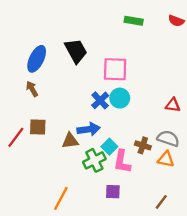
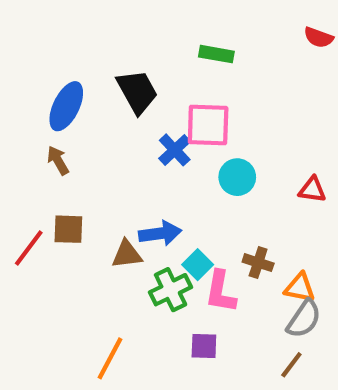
green rectangle: (134, 21) -> (216, 54), moved
cyan circle: (120, 98) -> (237, 177), moved
blue cross: (100, 100) -> (175, 150), moved
gray semicircle: (168, 138) -> (304, 319), moved, turned 105

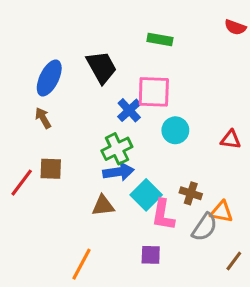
brown triangle: (127, 254) -> (103, 206), moved
cyan square: (198, 265) -> (146, 195), size x1.4
green cross: (171, 290) -> (117, 149), moved
gray semicircle: (304, 319) -> (205, 227), moved
brown line: (291, 365) -> (234, 261), moved

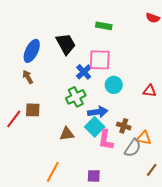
blue arrow: (118, 172) -> (98, 112), moved
purple square: (151, 255) -> (94, 176), moved

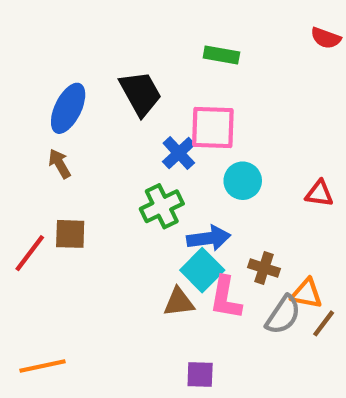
brown triangle: (67, 134) -> (179, 302), moved
brown line: (152, 170) -> (324, 323), moved
orange line: (53, 172) -> (43, 366), moved, turned 50

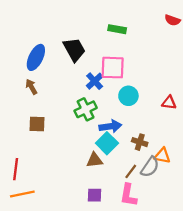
red line: (30, 253) -> (16, 169), moved, turned -30
pink L-shape: (226, 298) -> (128, 195), moved
brown line: (324, 323) -> (131, 171), moved
purple square: (200, 374) -> (95, 195), moved

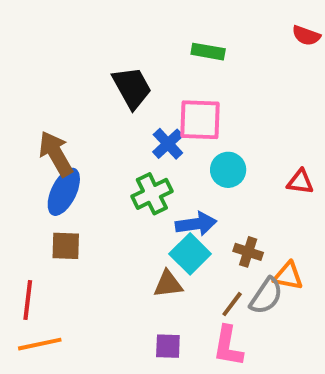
blue ellipse: (36, 57) -> (64, 192), moved
brown arrow: (31, 87) -> (56, 154), size x1.6
brown square: (37, 124) -> (66, 246), moved

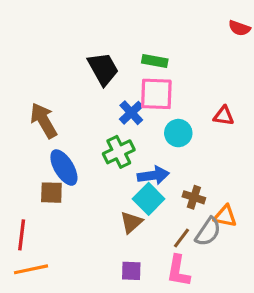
green rectangle: (208, 52) -> (155, 61), moved
red triangle: (300, 182) -> (224, 116), moved
blue ellipse: (64, 192) -> (64, 168), moved, turned -57
brown triangle: (168, 284) -> (131, 222), turned -35

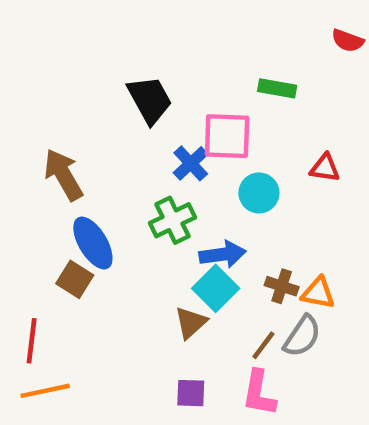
green rectangle: (155, 61) -> (277, 88), moved
brown square: (51, 193) -> (75, 279), turned 30
orange triangle: (225, 216) -> (318, 293), moved

